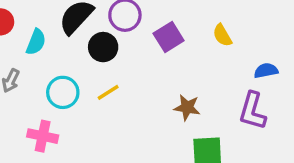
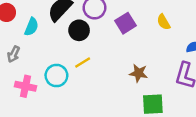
cyan circle: (63, 92) -> (56, 76), moved
pink cross: (43, 136) -> (25, 86), moved

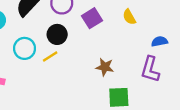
black circle: (79, 30) -> (57, 34), moved
cyan circle: (56, 76) -> (25, 48), moved

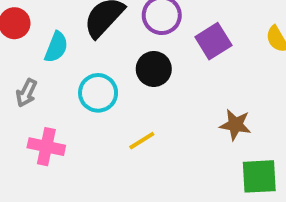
yellow line: (50, 57) -> (142, 141), moved

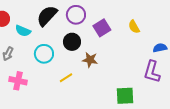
cyan semicircle: (56, 47) -> (23, 31), turned 91
brown star: (235, 125) -> (90, 60), moved

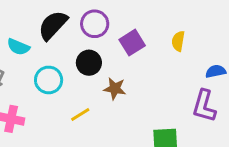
yellow semicircle: (134, 27) -> (178, 41), turned 40

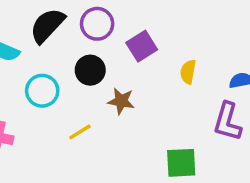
yellow semicircle: (178, 41) -> (188, 72), moved

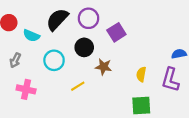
yellow semicircle: (188, 72) -> (141, 74), moved

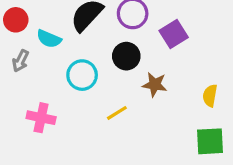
gray arrow: (15, 60) -> (21, 61), moved

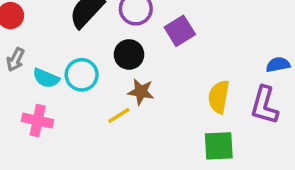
cyan semicircle: (49, 39) -> (46, 78), moved
brown star: (155, 85) -> (141, 92), moved
yellow semicircle: (210, 96) -> (219, 97), size x1.4

